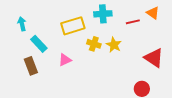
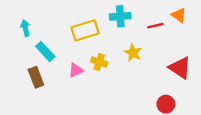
yellow cross: (94, 44) -> (99, 62), moved

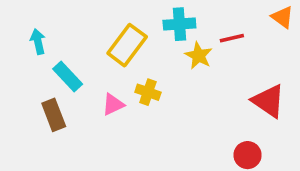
orange triangle: (179, 15) -> (282, 17), moved
yellow rectangle: (85, 30) -> (127, 45), turned -36
yellow star: (133, 53) -> (199, 56), moved

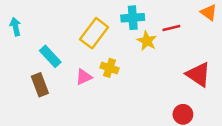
cyan arrow: (38, 42) -> (15, 27), moved

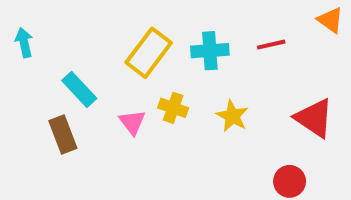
cyan cross: (133, 18) -> (210, 51), moved
yellow star: (147, 41) -> (232, 116), moved
pink triangle: (84, 77) -> (132, 122), turned -42

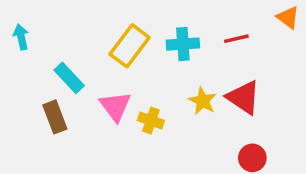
yellow cross: (173, 108) -> (151, 121), moved
red triangle: (314, 118) -> (243, 97), moved
pink triangle: (132, 122) -> (115, 106), size x1.4

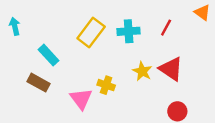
red line: (236, 39) -> (166, 28), turned -48
pink triangle: (115, 106) -> (81, 99), moved
brown rectangle: (55, 117) -> (38, 83), turned -40

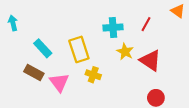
yellow rectangle: (91, 33) -> (79, 49), moved, turned -55
yellow star: (142, 71) -> (125, 52), moved
pink triangle: (81, 99) -> (59, 82), moved

